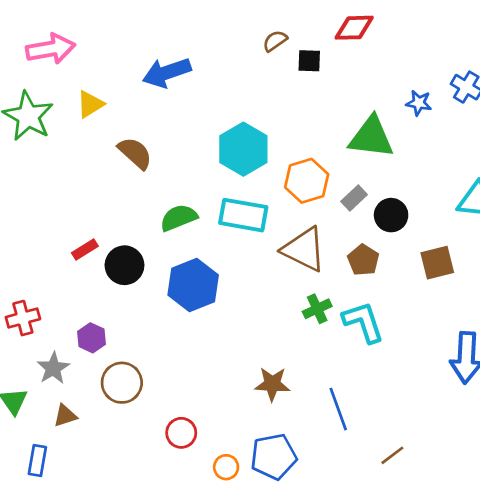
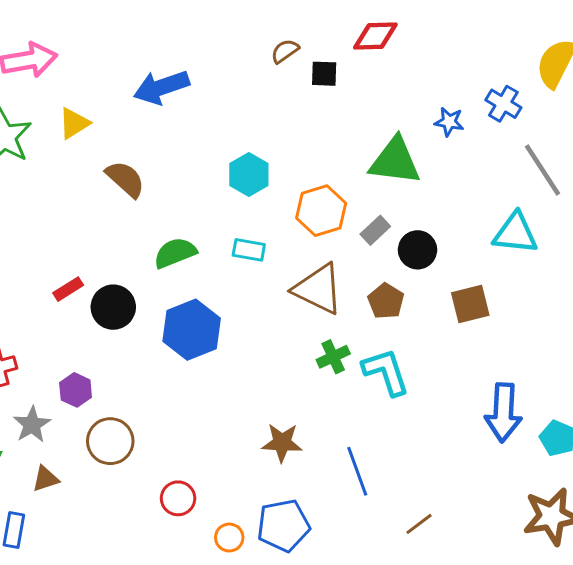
cyan hexagon: (243, 149) -> (249, 175), size x0.7
cyan rectangle: (243, 215) -> (249, 250), size x0.6

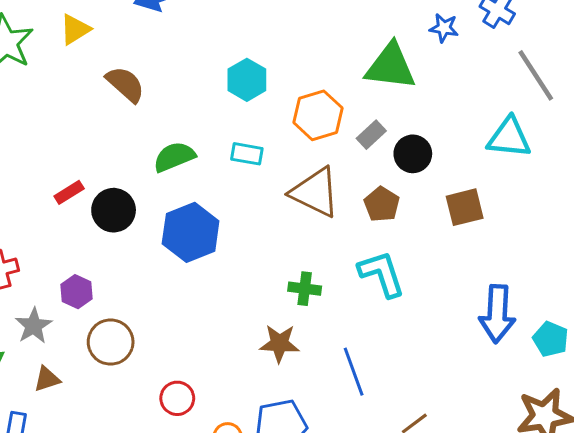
green cross: (333, 357) -> (305, 289), moved, turned 32

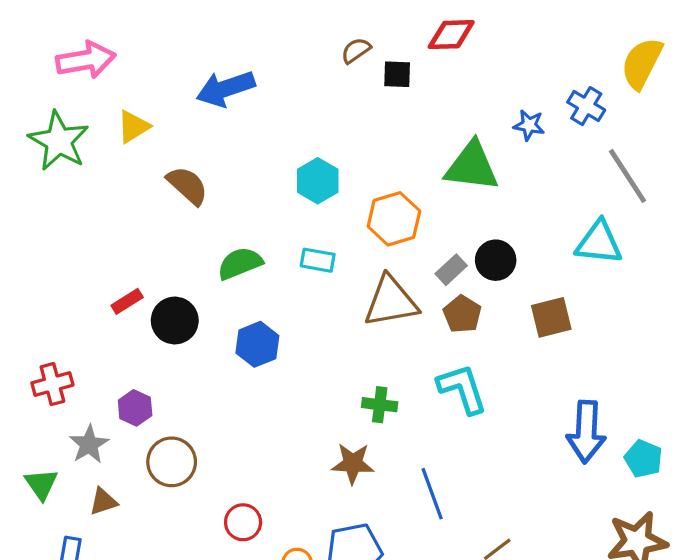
gray rectangle: (371, 135) -> (451, 270), moved
brown triangle: (315, 192) -> (391, 301), turned -36
blue hexagon: (191, 232) -> (257, 344), size x0.7

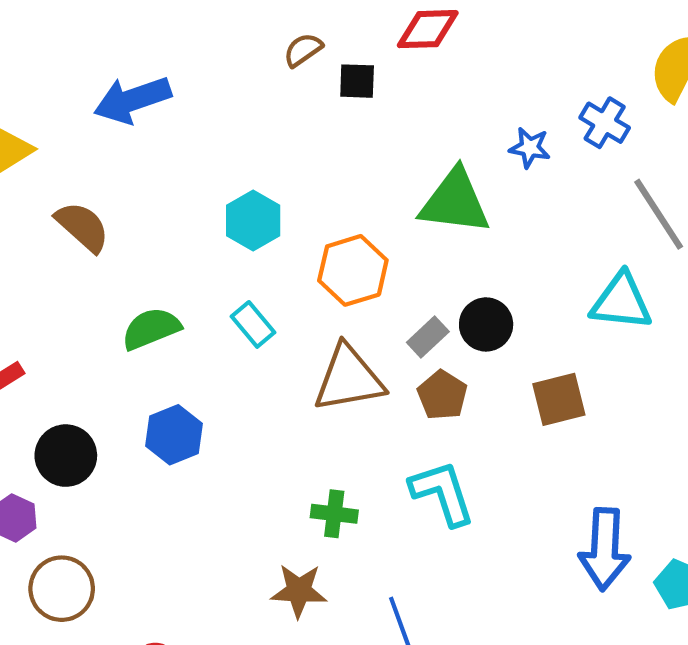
cyan rectangle: (318, 260) -> (253, 324), turned 40
black circle: (175, 321) -> (66, 456), moved

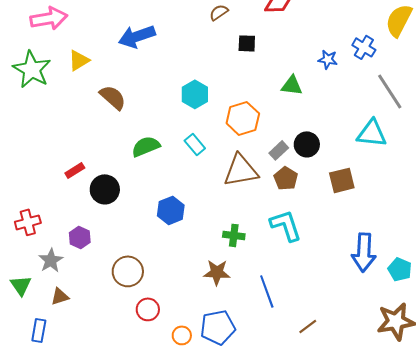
black square: (357, 81) -> (247, 43), moved
green triangle: (455, 202) -> (292, 85), size x0.6
blue hexagon: (174, 435) -> (171, 210), moved
black circle: (66, 456) -> (105, 189), moved
brown circle: (62, 589) -> (128, 271), moved

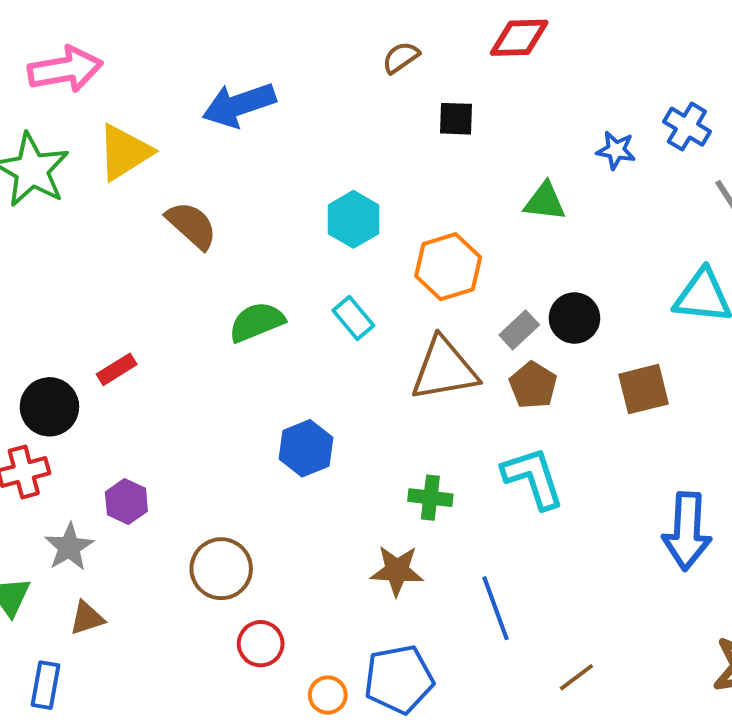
yellow triangle: (79, 60) -> (124, 152), size x1.4
black circle: (105, 189) -> (49, 407), moved

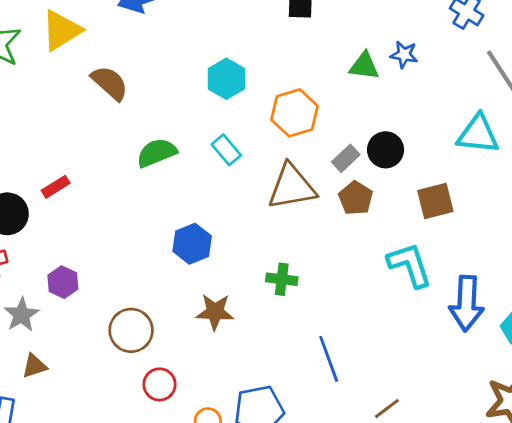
blue star: (616, 150) -> (404, 55), moved
cyan L-shape: (533, 478) -> (410, 265), moved
brown star: (397, 571) -> (215, 312), moved

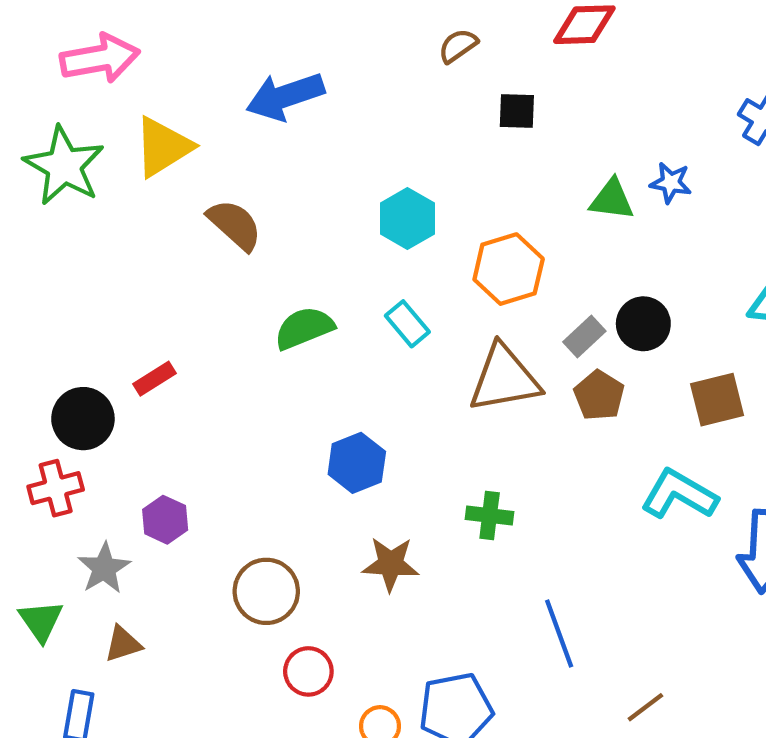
cyan L-shape: (410, 265) -> (679, 494), turned -42

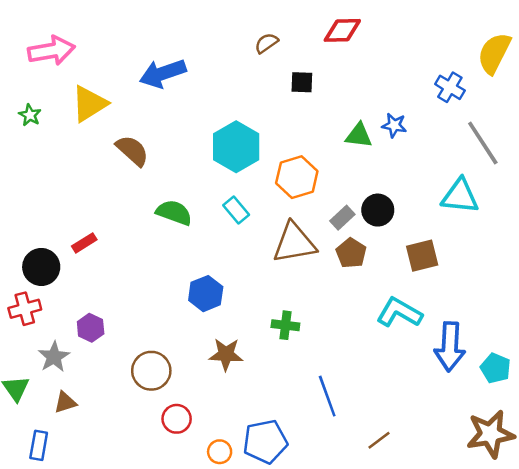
green star: (64, 166) -> (30, 115), size x0.5
cyan hexagon: (407, 218) -> (236, 147), size x1.4
green semicircle: (304, 328) -> (174, 213), turned 42

